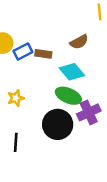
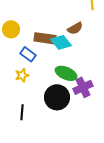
blue rectangle: (23, 51) -> (28, 54), moved, turned 63
brown rectangle: (43, 54) -> (45, 38), size x1.5
cyan diamond: (72, 72) -> (61, 42), moved

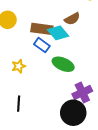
blue rectangle: (28, 54) -> (42, 45), moved
purple cross: (83, 87) -> (82, 93), moved
black circle: (57, 97) -> (73, 113), moved

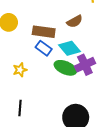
cyan diamond: (58, 33) -> (69, 48), moved
purple cross: (82, 93) -> (85, 65), moved

